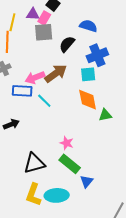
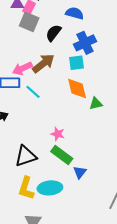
gray square: (44, 32) -> (29, 22), turned 30

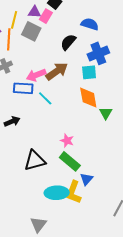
gray square: (29, 22) -> (31, 31), moved
green triangle: (96, 104) -> (106, 113), turned -48
yellow L-shape: (26, 188) -> (74, 192), moved

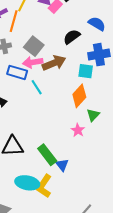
gray square: (31, 31) -> (34, 46), moved
orange diamond: (88, 98) -> (79, 96), turned 40
pink star: (67, 141) -> (78, 130), moved
blue triangle: (87, 179) -> (62, 165), moved, turned -32

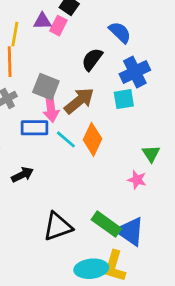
blue semicircle: (97, 24) -> (120, 32), turned 30
pink arrow: (33, 62) -> (51, 108), turned -72
orange diamond: (79, 96) -> (93, 139), moved
blue triangle: (62, 165) -> (130, 231), size x1.6

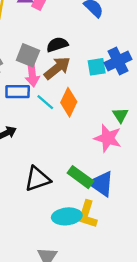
black semicircle: (92, 59) -> (57, 45), moved, turned 35
blue cross: (135, 72) -> (118, 61), moved
pink star: (137, 180) -> (108, 138), size x1.6

